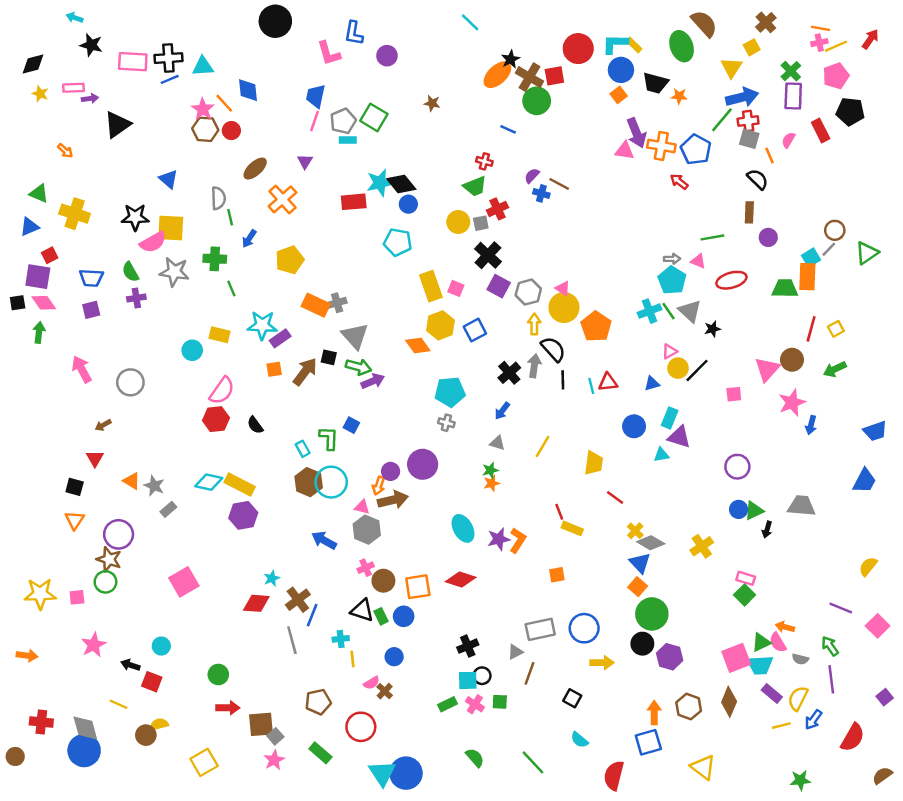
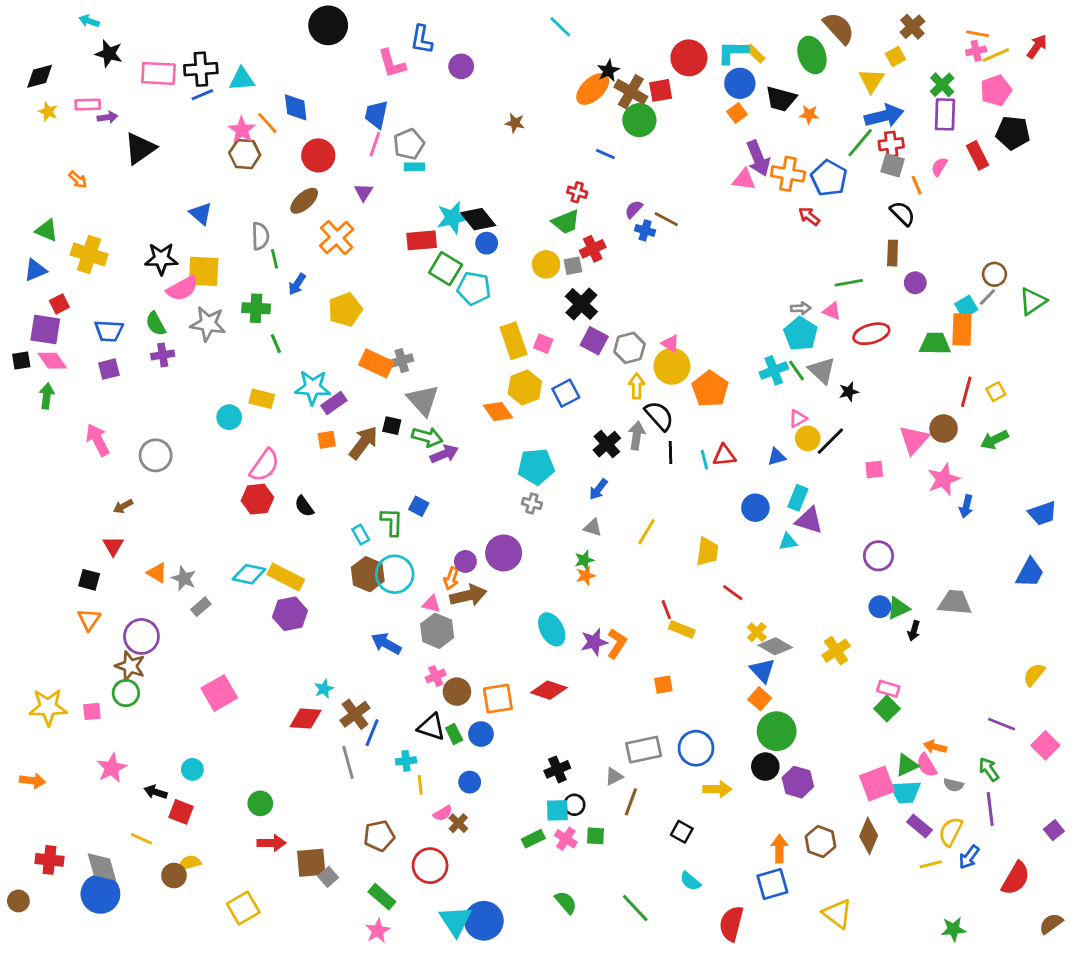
green square: (374, 117) -> (446, 269), moved
red circle: (231, 131) -> (318, 155), moved, size x1.5
pink star: (274, 760) -> (378, 931), moved

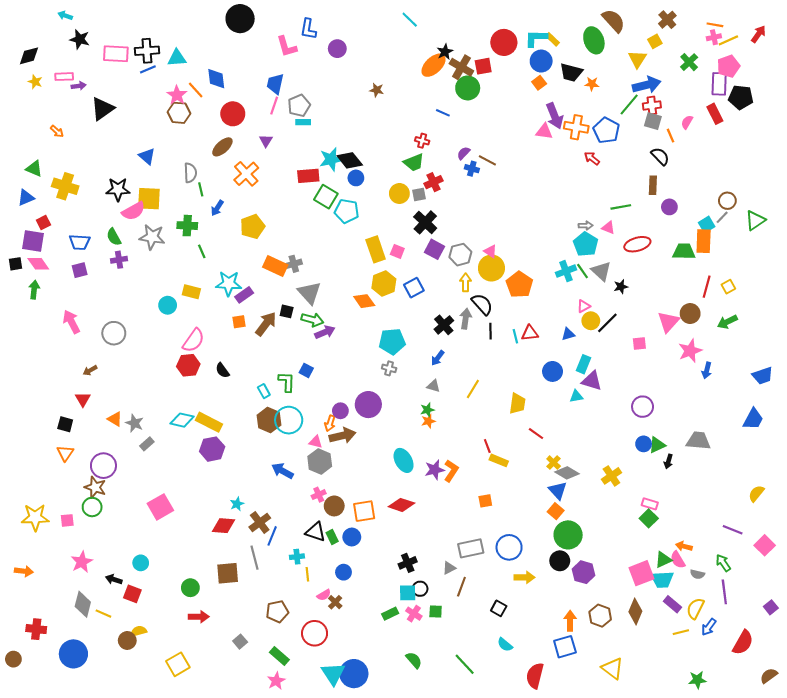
purple rectangle: (945, 114) -> (719, 84), moved
brown square: (311, 863) -> (228, 573), moved
gray diamond: (102, 867) -> (83, 604), moved, turned 30

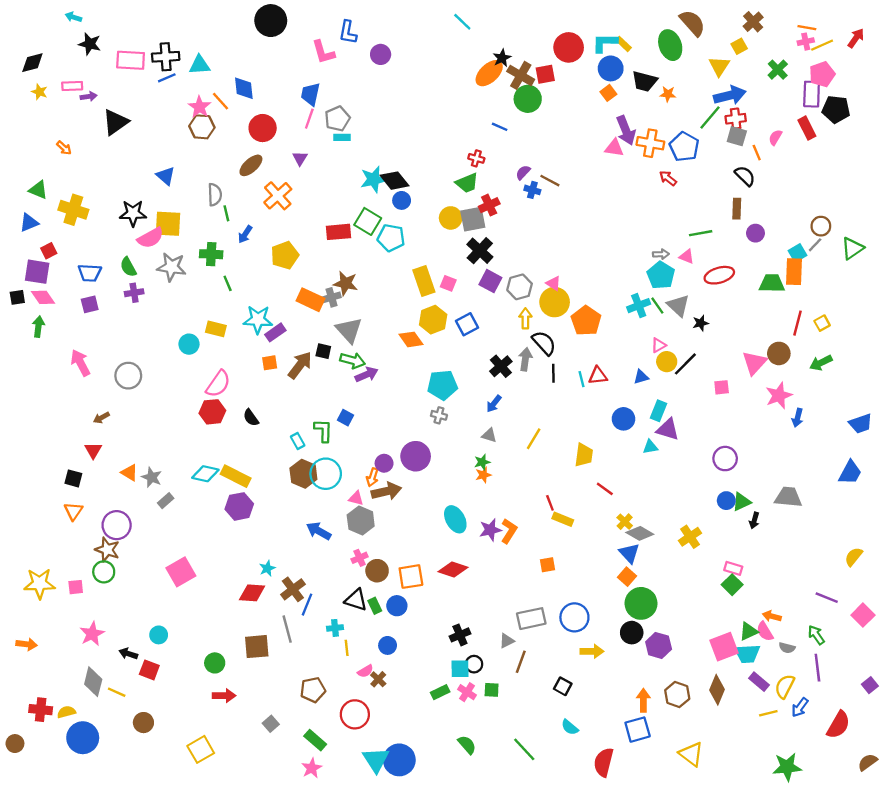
brown star: (377, 90) -> (346, 283), moved, size x1.5
red rectangle: (308, 176) -> (339, 232), moved
gray square: (419, 195) -> (473, 219), size x1.6
yellow semicircle: (139, 631) -> (66, 712), moved
green star: (697, 680) -> (787, 767), size x1.4

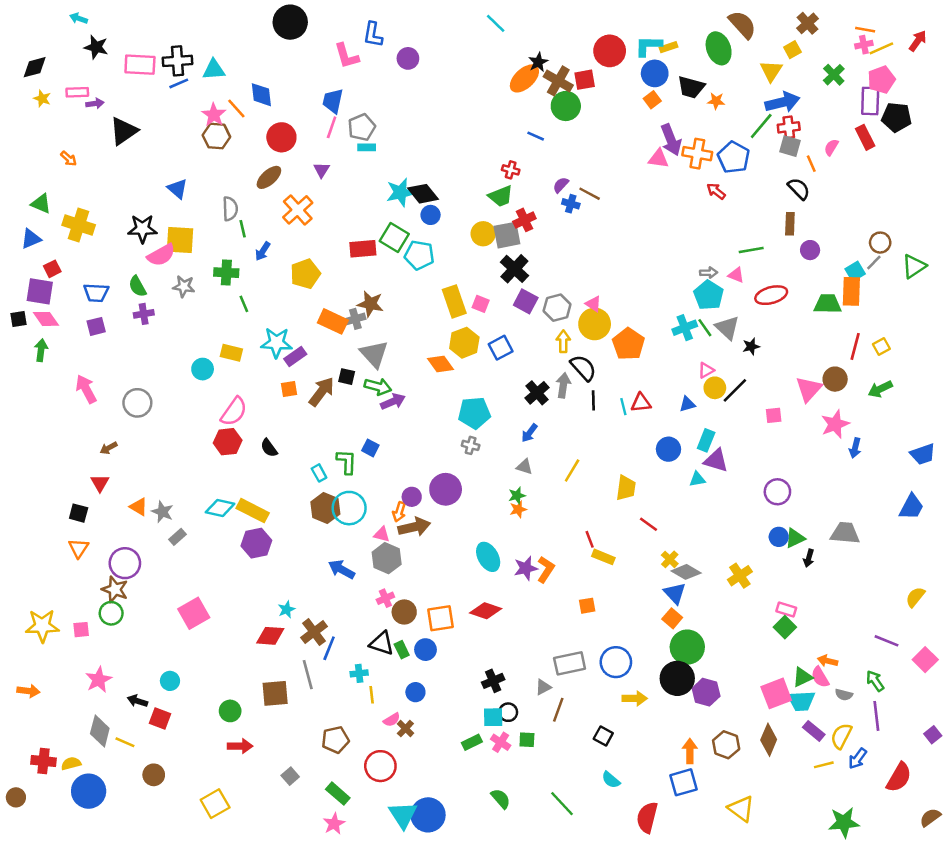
yellow rectangle: (623, 44) -> (668, 47), turned -63
gray star: (171, 267) -> (184, 286), size x0.7
black circle: (632, 633) -> (677, 678), size x1.4

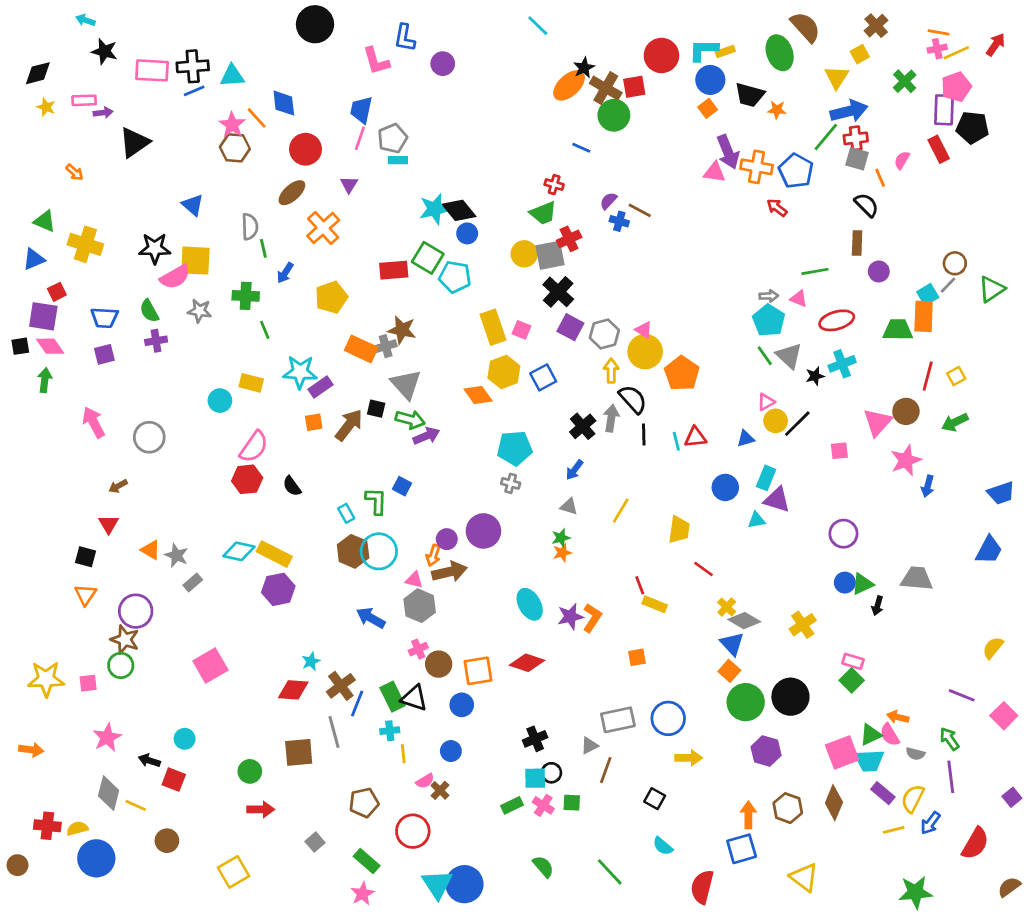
cyan cross: (685, 328) -> (842, 364), moved
green rectangle: (402, 650) -> (392, 697), moved, size x1.5
black circle: (677, 678) -> (790, 697), moved

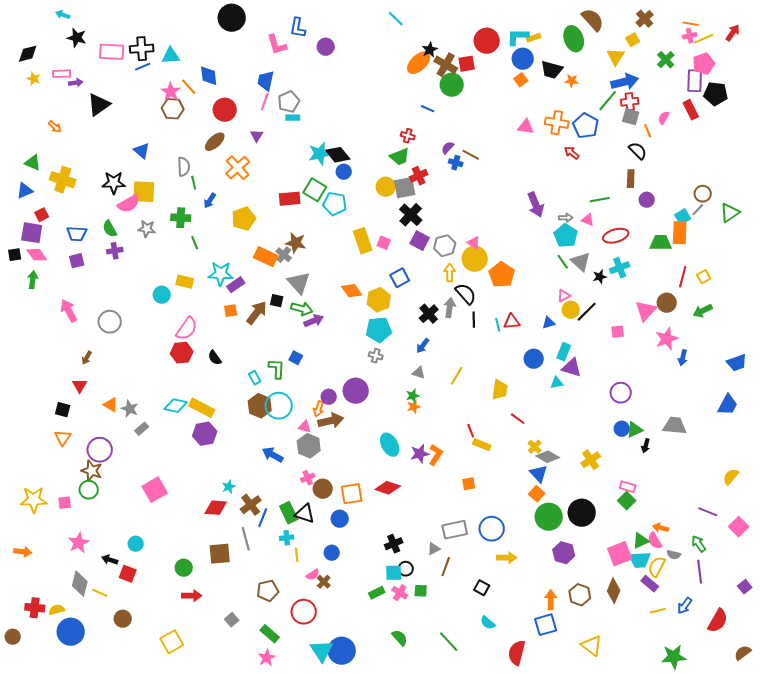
purple arrow: (728, 152) -> (536, 205), moved
gray cross: (386, 346) -> (284, 255), turned -35
yellow hexagon: (504, 372) -> (379, 300), moved
brown arrow: (118, 486) -> (87, 358), turned -32
yellow semicircle: (913, 799) -> (657, 567), moved

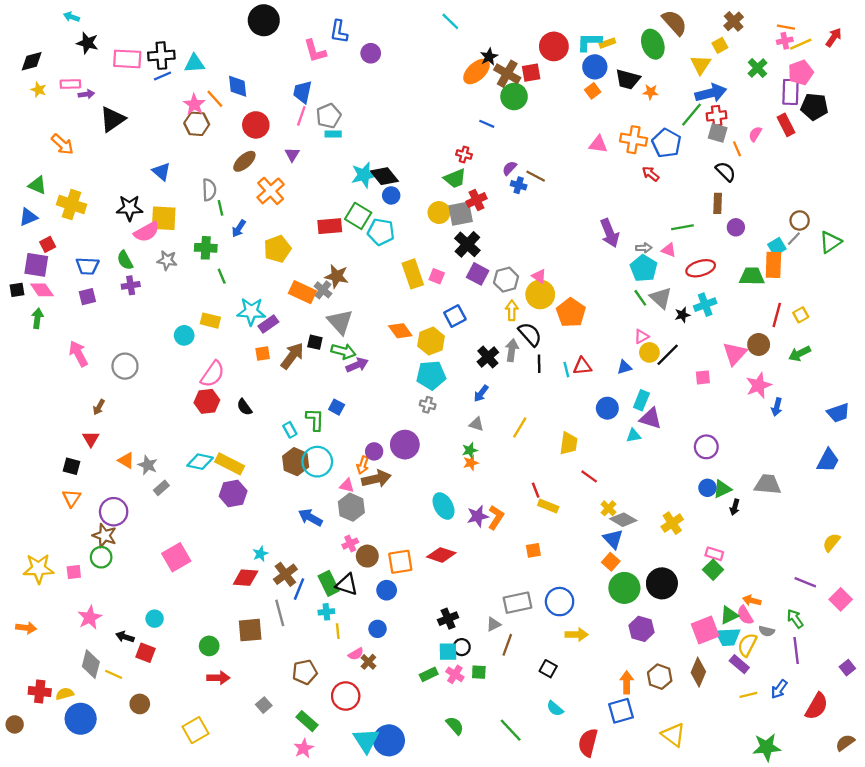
orange arrow: (55, 127) -> (62, 144), size x1.5

